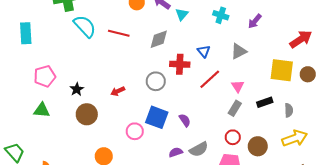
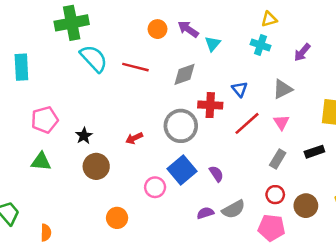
gray circle: (156, 81) -> (181, 126), size x1.4
pink triangle: (238, 86) -> (281, 122), moved
blue square: (157, 117) -> (182, 170), turned 30

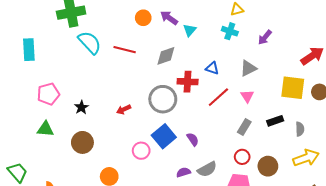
blue triangle: (240, 89) -> (212, 68), turned -32
brown circle: (96, 166) -> (82, 142), moved

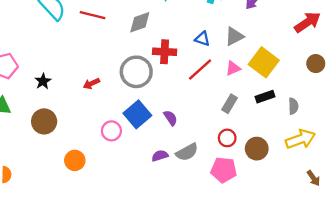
blue triangle: (212, 68) -> (202, 39), moved
yellow square: (293, 88) -> (264, 62), moved, turned 30
pink triangle: (247, 96) -> (233, 68), turned 40

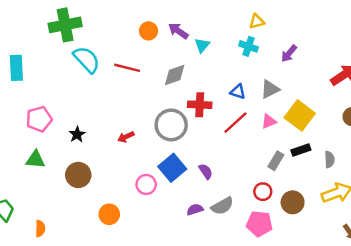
gray rectangle: (230, 104) -> (276, 161), moved

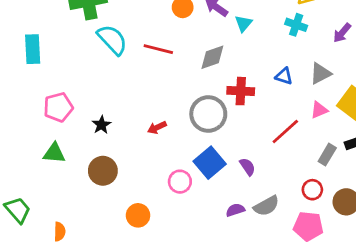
red line: (235, 123) -> (285, 132), moved

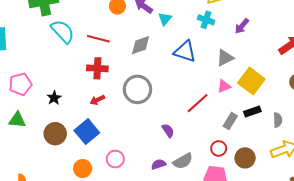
blue triangle: (284, 76) -> (185, 51), moved, size x1.6
red cross: (241, 91) -> (97, 68), moved
blue square: (210, 163) -> (87, 132), moved
pink circle: (180, 182) -> (115, 159), moved

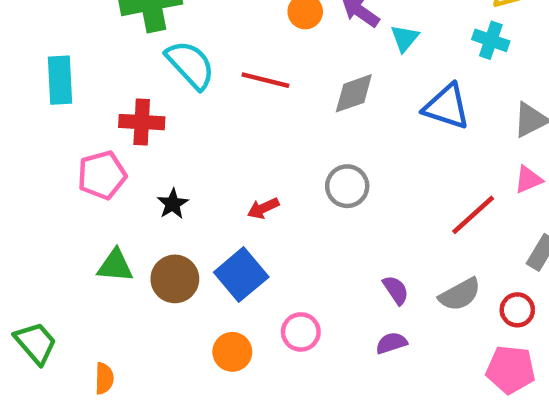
red cross: (97, 68) -> (142, 122), moved
gray circle: (137, 89) -> (347, 186), size x0.7
green triangle: (17, 120) -> (115, 266), moved
purple semicircle: (168, 131) -> (396, 290), moved
gray semicircle: (183, 161) -> (460, 294), moved

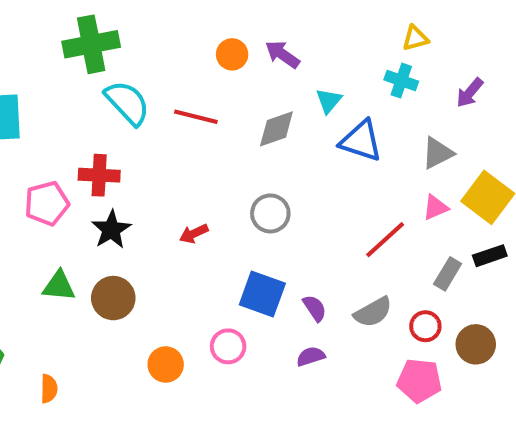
cyan triangle: (405, 38) -> (329, 101), moved
red cross: (142, 122) -> (99, 175), moved
black star: (173, 204) -> (111, 230), size x1.4
blue square: (241, 275) -> (262, 294), moved, turned -30

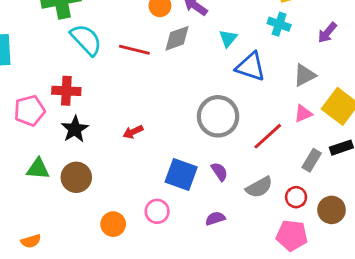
gray diamond: (276, 129) -> (177, 38), moved
gray circle: (270, 213) -> (218, 116), moved, size x1.5
purple semicircle: (315, 308) -> (219, 172), moved
orange semicircle: (49, 389) -> (31, 241), turned 72

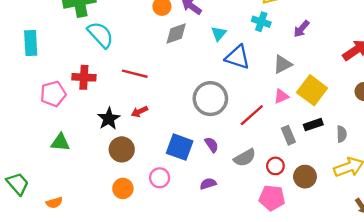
red line: (134, 50) -> (135, 74), moved
black star: (75, 129) -> (109, 119), moved
gray rectangle: (312, 160) -> (288, 135), turned -54
brown circle: (76, 177) -> (122, 149), moved

